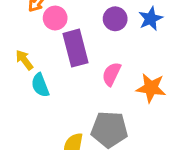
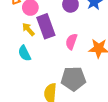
yellow arrow: (24, 60) -> (28, 29), moved

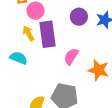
cyan semicircle: (24, 53) -> (19, 58), turned 126

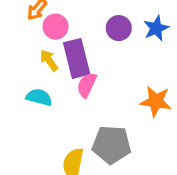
pink semicircle: (71, 56) -> (87, 85), moved

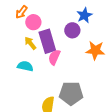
purple circle: (119, 28) -> (72, 30), moved
blue star: (156, 28) -> (84, 15), moved
orange star: (156, 101) -> (95, 50), moved

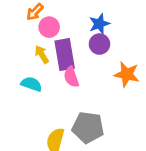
blue star: (84, 15) -> (99, 24), moved
pink semicircle: (54, 57) -> (71, 77), turned -49

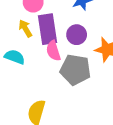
purple circle: (99, 44) -> (77, 35), moved
gray pentagon: (88, 127) -> (75, 70), moved

